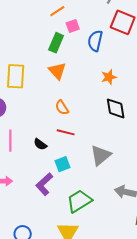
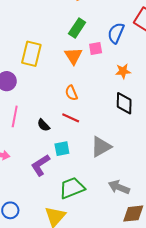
pink square: (73, 26) -> (96, 48), moved

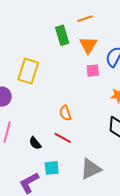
green rectangle: (77, 28) -> (62, 35), moved, turned -54
orange triangle: (73, 56) -> (88, 45), moved

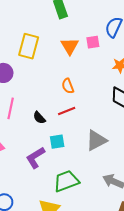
orange triangle: (88, 45) -> (70, 46), moved
red line: (63, 138) -> (67, 111), turned -48

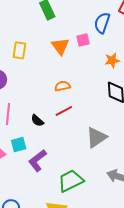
yellow rectangle: (29, 46) -> (19, 50), size x0.7
orange semicircle: (68, 86) -> (62, 86), turned 105
cyan square: (57, 142) -> (19, 145), moved

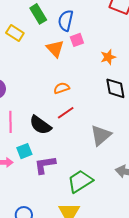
blue semicircle: (102, 23) -> (66, 21), moved
yellow rectangle: (19, 50) -> (15, 33), moved, turned -60
black semicircle: (37, 121) -> (40, 125), size x1.6
purple L-shape: (37, 161) -> (45, 165), turned 35

